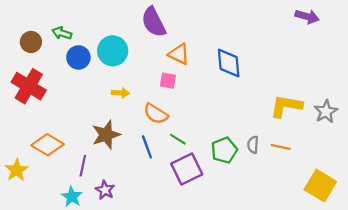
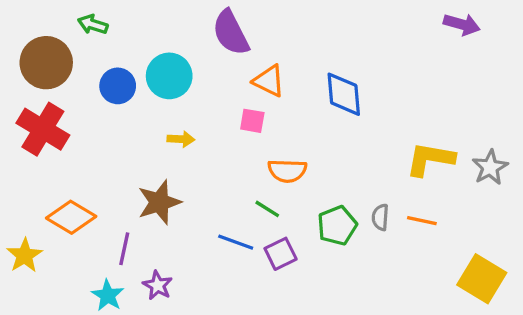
green arrow: (62, 33) -> (93, 24), moved
brown circle: (31, 42) -> (46, 63), size x1.6
orange semicircle: (156, 114) -> (287, 171), moved, turned -30
blue line: (147, 147) -> (236, 242), moved, turned -50
purple square: (187, 169) -> (281, 254), size x0.7

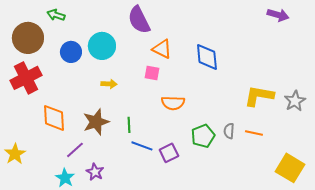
red cross: (43, 129) -> (26, 78), turned 32
green line: (267, 209) -> (129, 125), moved, turned 56
orange diamond: (71, 217) -> (54, 118), moved, turned 56
purple line: (124, 249) -> (75, 150), turned 36

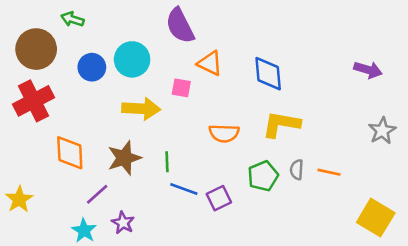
purple arrow: (278, 15) -> (368, 70), moved
pink square: (152, 73) -> (181, 88), moved
yellow arrow: (109, 84) -> (141, 109), size x1.8
yellow L-shape: (259, 96) -> (281, 124), moved

